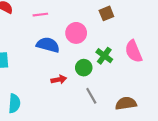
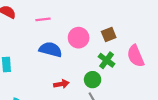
brown square: (106, 13) -> (109, 34), moved
green circle: (84, 68) -> (93, 80), moved

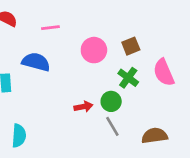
blue semicircle: (51, 50) -> (36, 62), moved
red arrow: (61, 84) -> (83, 107), moved

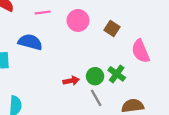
brown square: (131, 46) -> (112, 28), turned -35
pink circle: (94, 50) -> (78, 20), moved
green cross: (128, 78) -> (117, 74), moved

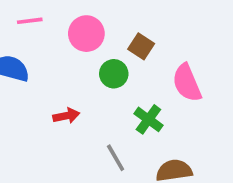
green circle: (95, 76) -> (114, 74), moved
red arrow: (71, 81) -> (66, 116), moved

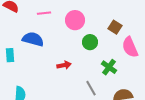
brown square: (141, 46) -> (115, 27), moved

